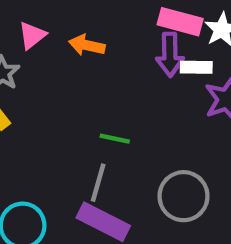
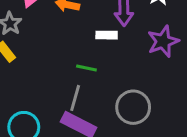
white rectangle: (196, 67) -> (107, 35), moved

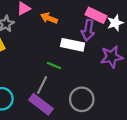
white rectangle: (107, 35) -> (73, 45), size x1.5

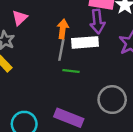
orange arrow: (49, 18) -> (63, 29), moved, turned 91
gray line: (42, 85) -> (61, 50), moved

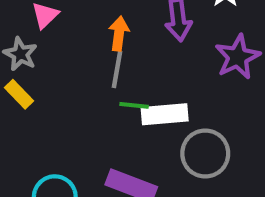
white rectangle: (85, 42) -> (165, 114), moved

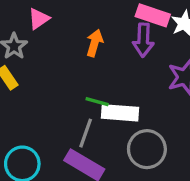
gray line: (117, 70) -> (86, 133), moved

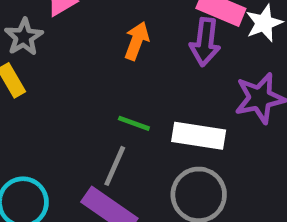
white rectangle: (120, 113) -> (199, 136), moved

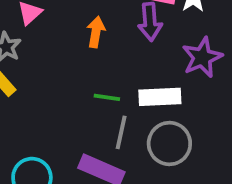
gray line: (115, 166) -> (121, 132), moved

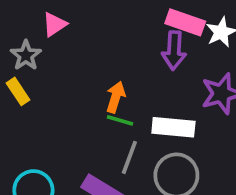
orange arrow: (96, 32) -> (116, 97), moved

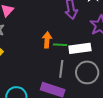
green line: (120, 120) -> (60, 45), moved

